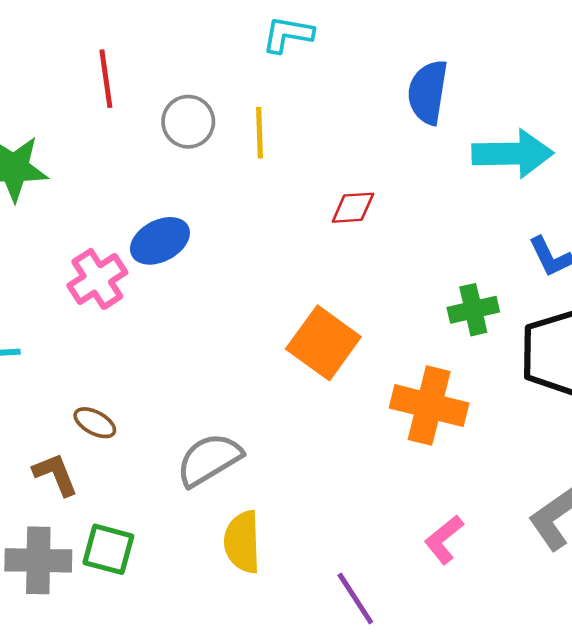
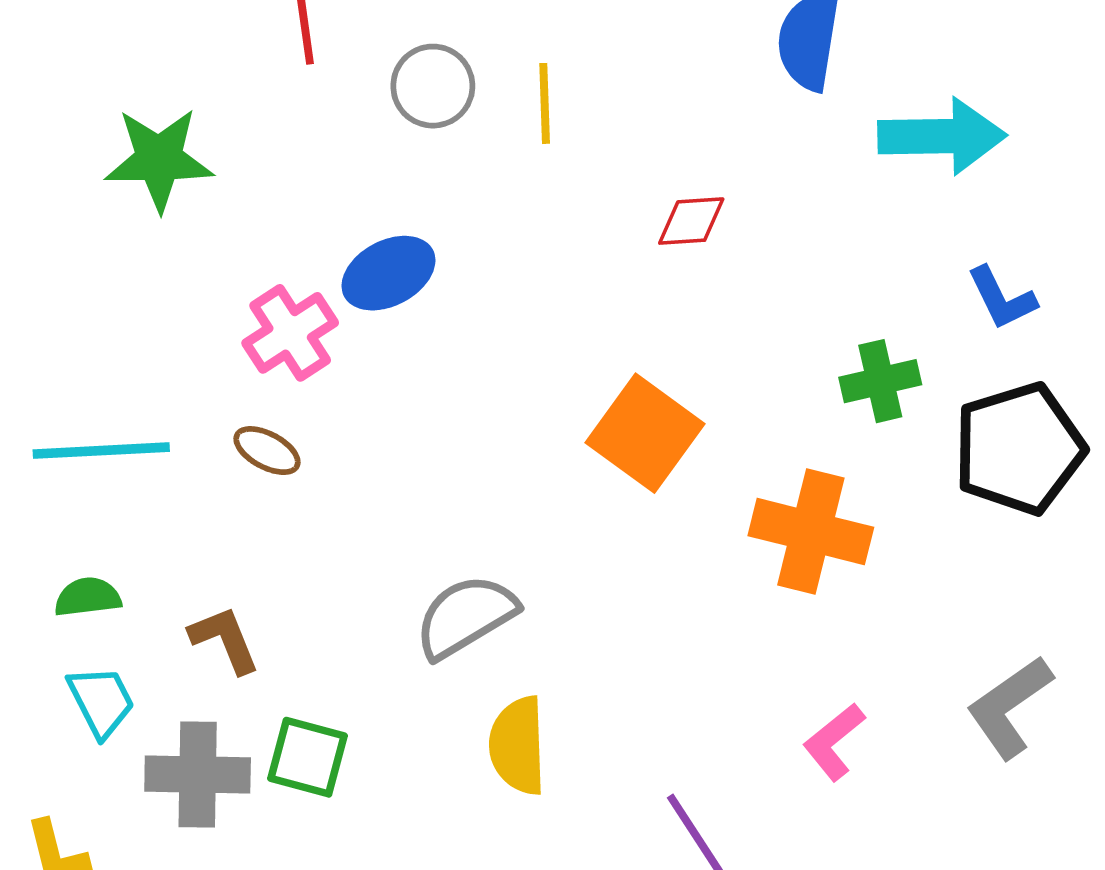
brown ellipse: (95, 423) -> (267, 451), moved

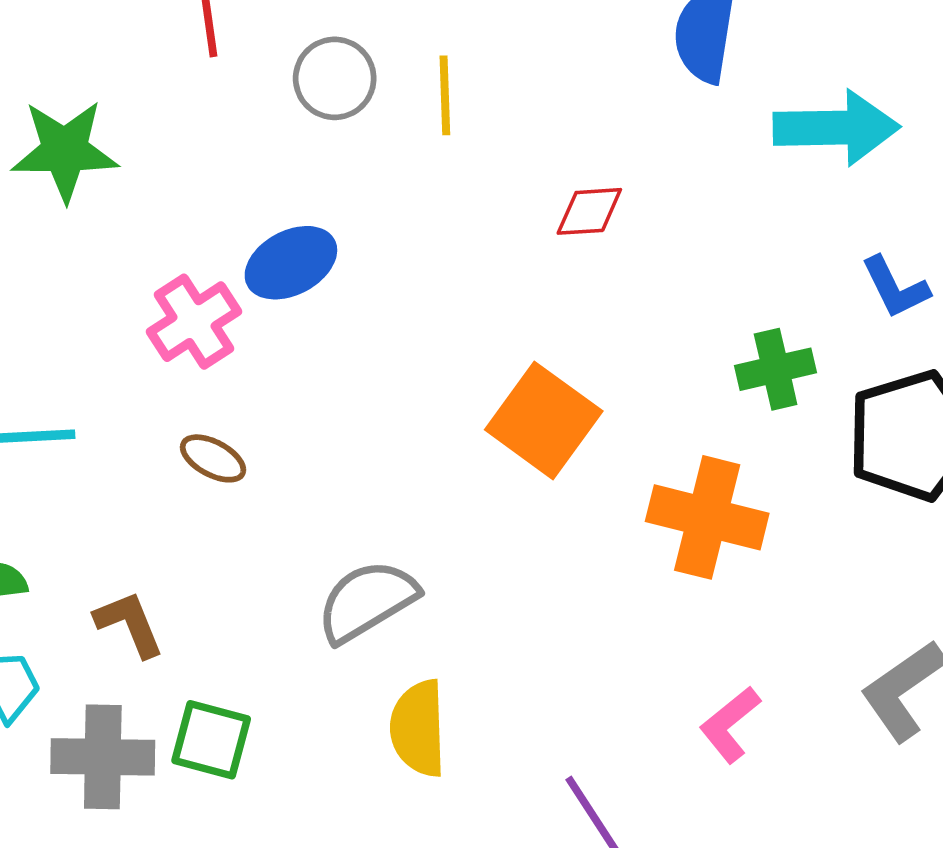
brown ellipse: (267, 451) -> (213, 458), moved

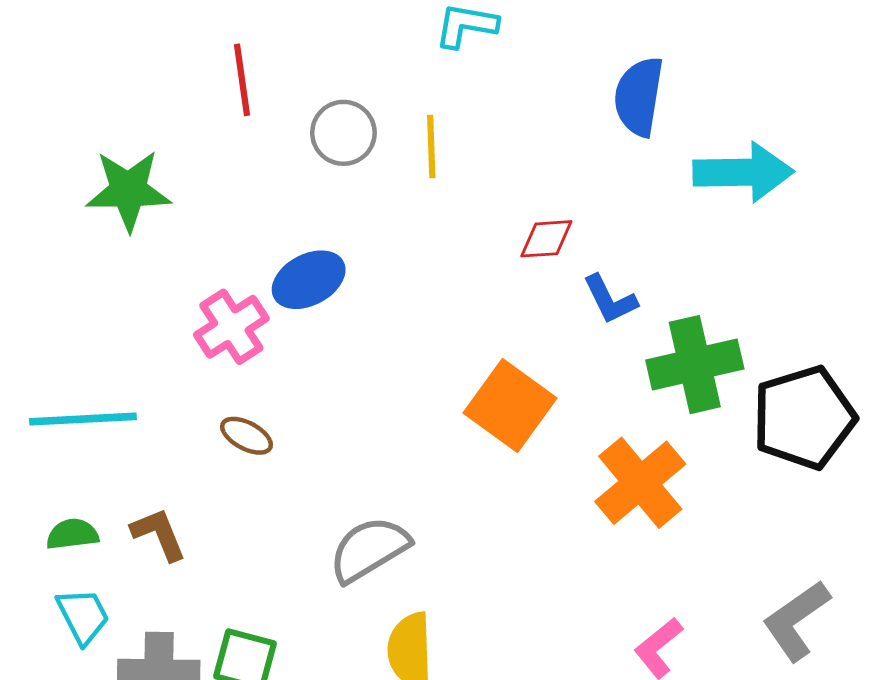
blue L-shape: (895, 287) -> (610, 299), moved
green cross: (776, 369) -> (695, 365), size x1.5
orange cross: (707, 517) -> (640, 483), turned 36
brown L-shape: (129, 624) -> (159, 534), moved

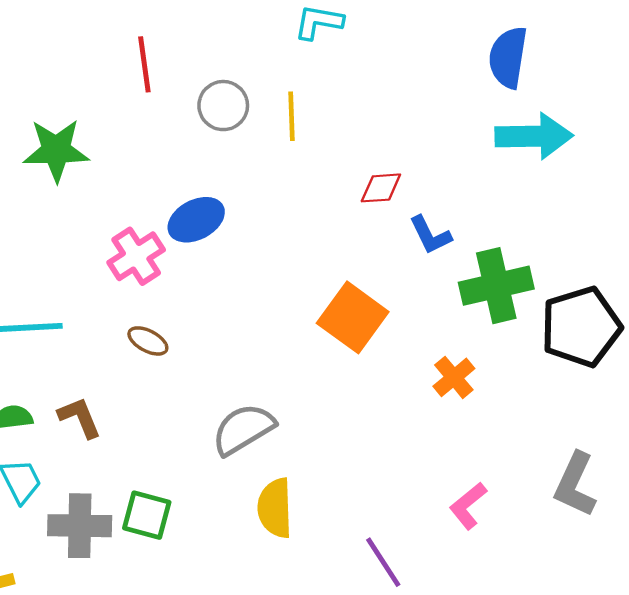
blue semicircle: (639, 96) -> (508, 57), moved
orange cross: (640, 483) -> (454, 377), size x0.6
gray L-shape: (796, 620) -> (575, 485), turned -30

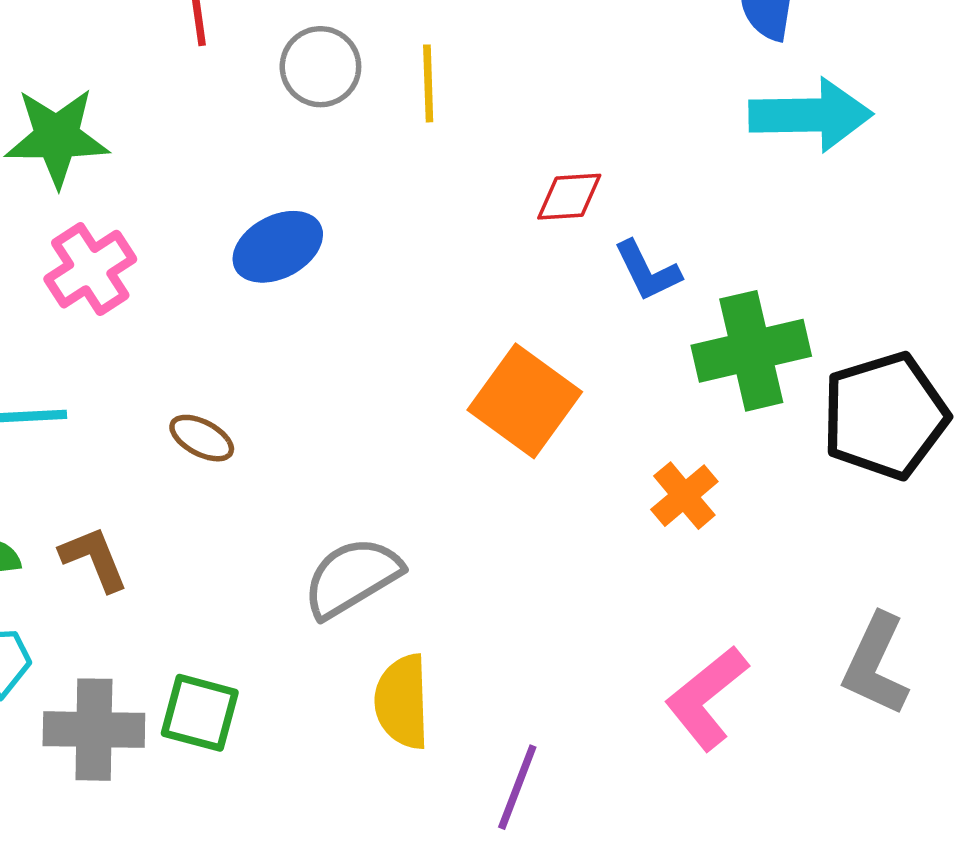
pink cross: (136, 256) -> (90, 269), moved
pink L-shape: (468, 506) -> (707, 698), size x1.4
purple line: (383, 562) -> (517, 787), moved, turned 54

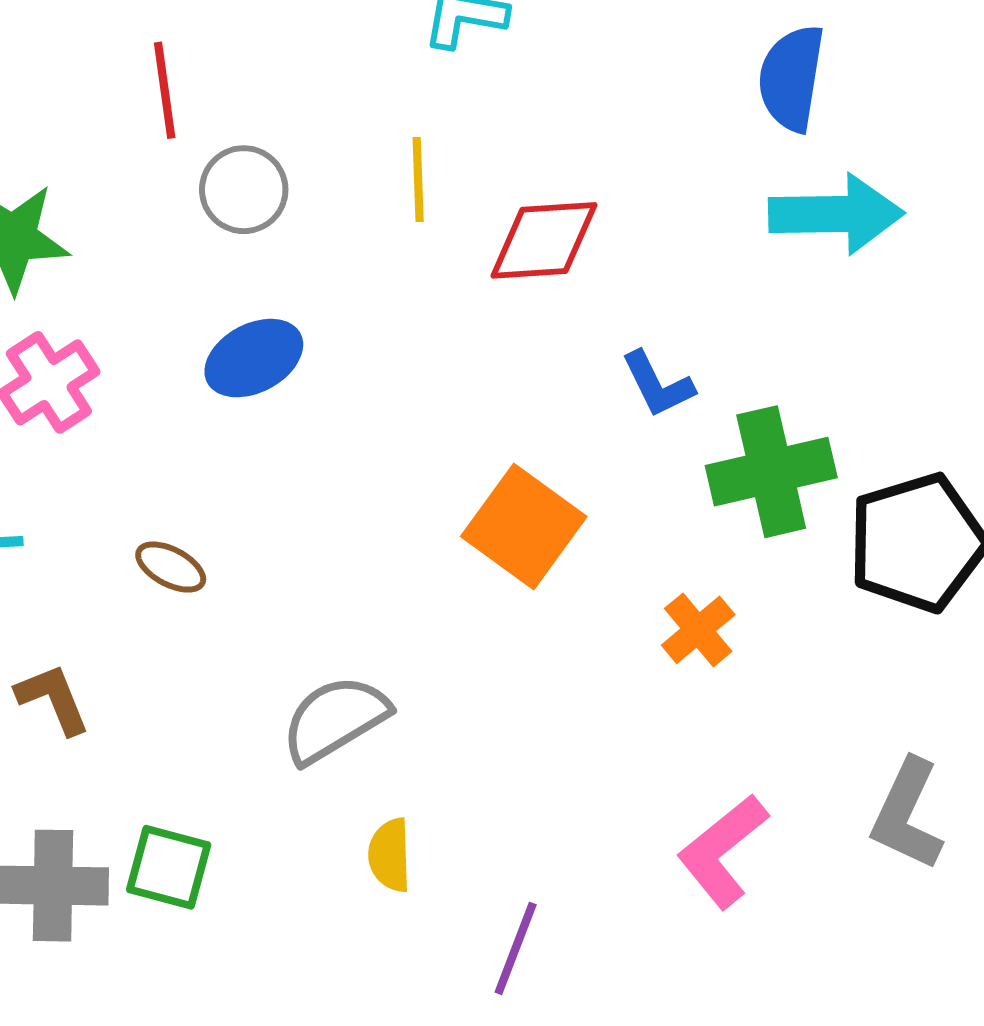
gray circle: (320, 67) -> (244, 190), moved
red diamond: (569, 197) -> (544, 240), moved, size x1.5
yellow semicircle: (402, 702) -> (390, 855), size x0.7

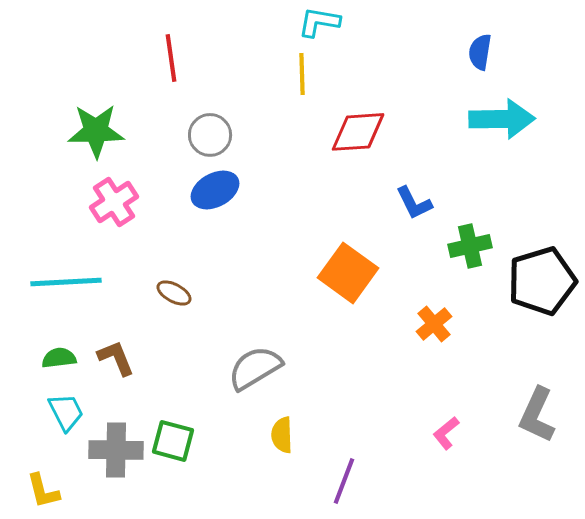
blue semicircle: (791, 78) -> (480, 52), size x0.7
yellow line: (418, 180) -> (302, 74), moved
gray circle: (244, 190) -> (210, 135), moved
green cross: (771, 472) -> (470, 246), size x0.7
pink L-shape: (722, 851) -> (446, 433), size x0.6

